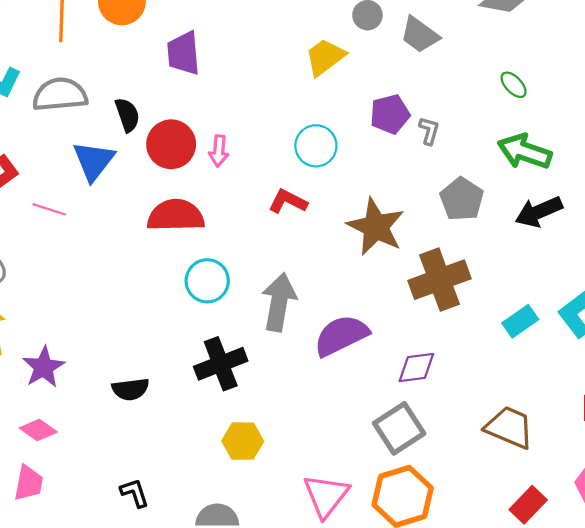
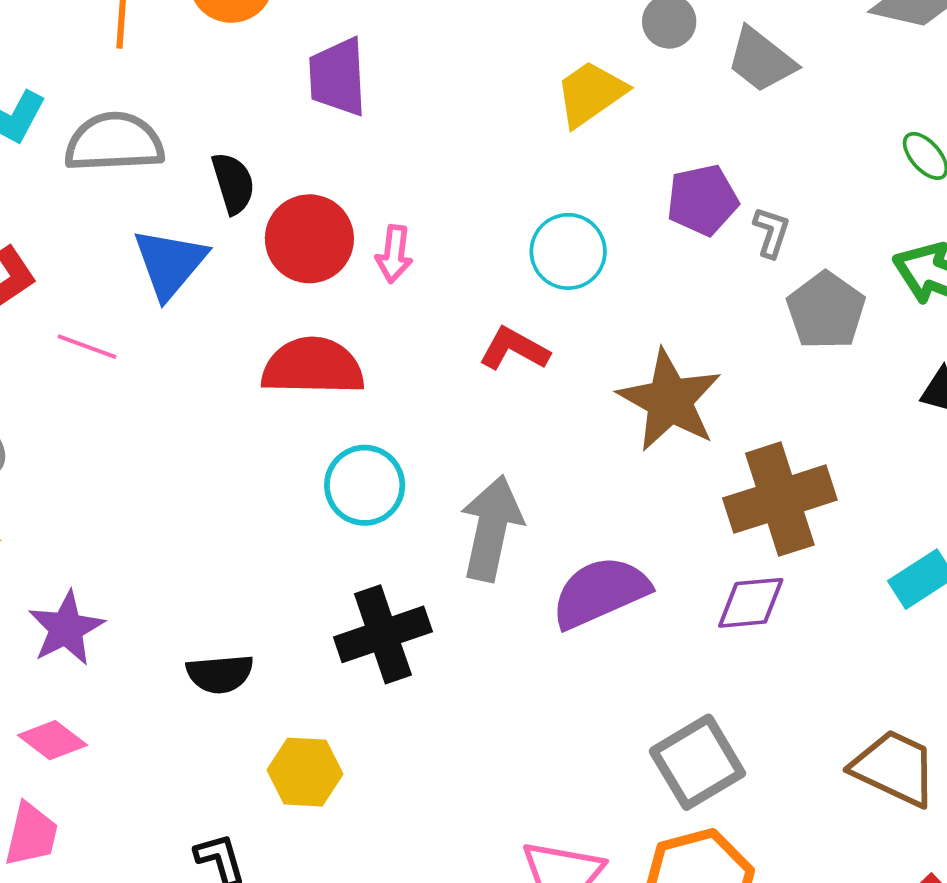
gray pentagon: (462, 199) -> (826, 311), moved
purple diamond: (416, 368) -> (751, 603), moved
yellow hexagon: (243, 441) -> (305, 772), moved

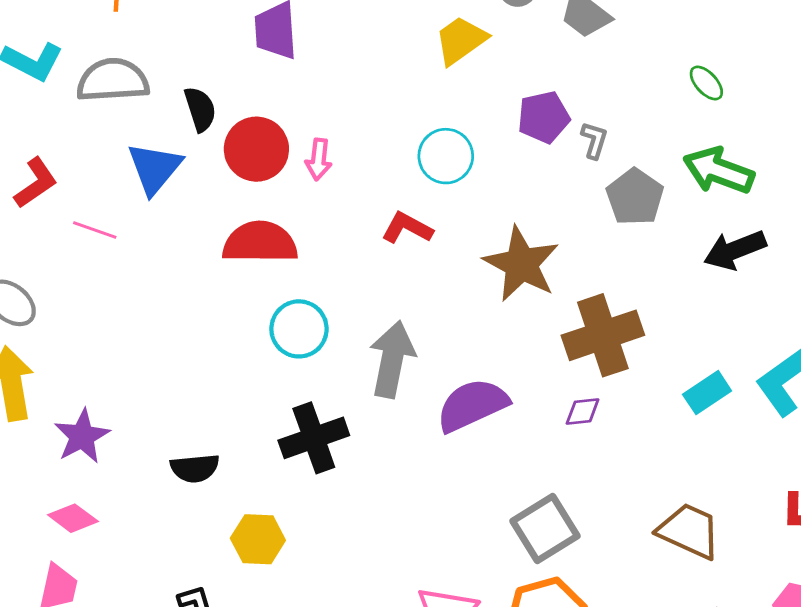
purple diamond: (751, 603) -> (583, 411), size x0.7

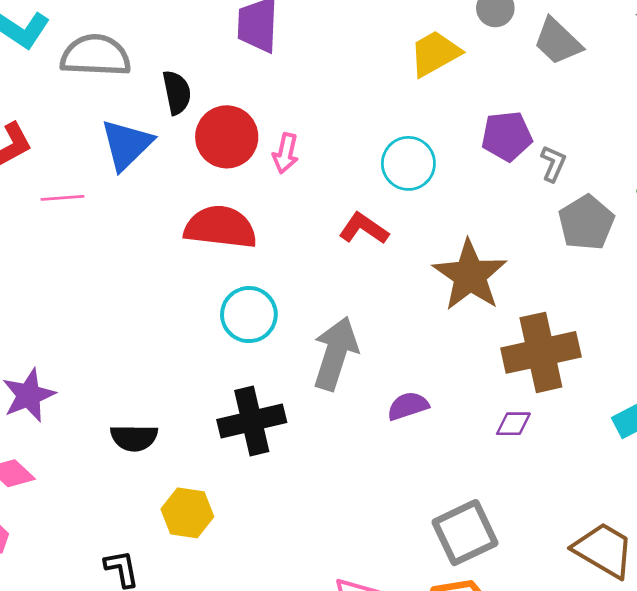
pink line: (95, 230) -> (63, 198), turned -30
purple semicircle: (472, 405) -> (408, 406), size x0.6

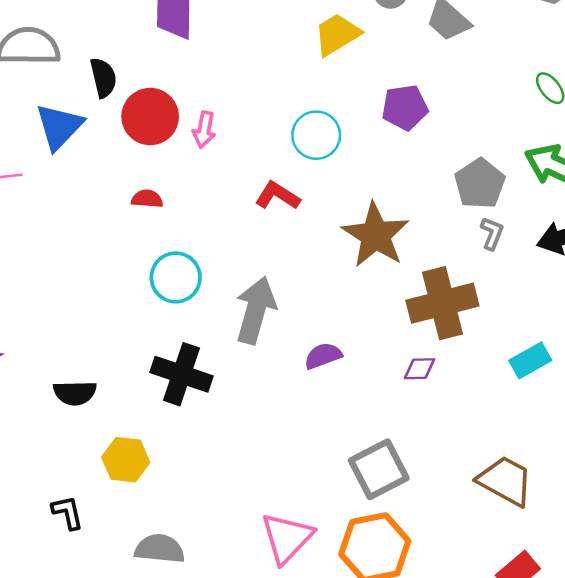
gray L-shape: (553, 164) -> (492, 233), moved
red semicircle: (220, 227) -> (147, 199), size x0.5
black cross: (252, 421) -> (181, 374), turned 34

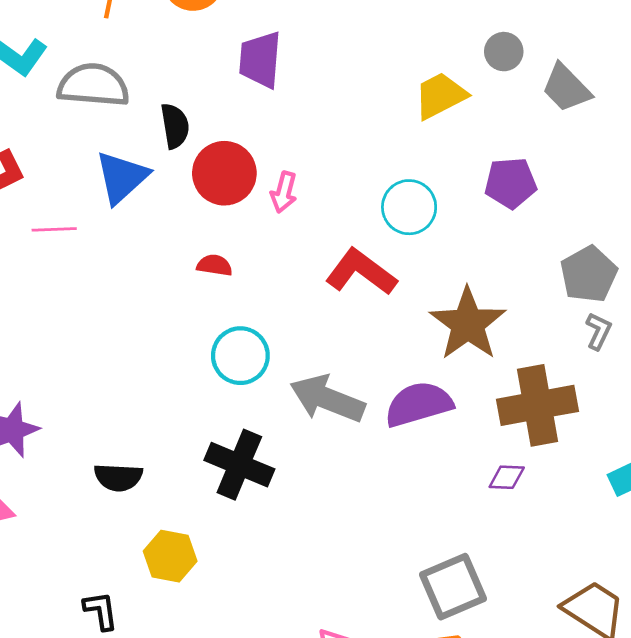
red L-shape: (277, 196) -> (361, 272), size x1.4
gray arrow: (256, 310) -> (327, 399), turned -88
purple semicircle: (323, 356) -> (419, 404), moved, size x1.6

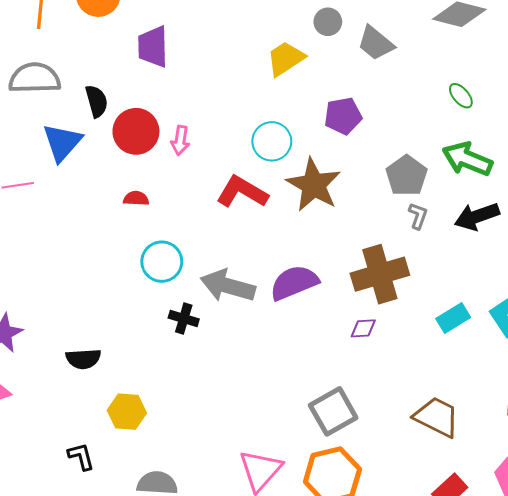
brown star: (468, 324) -> (314, 185), moved
black cross: (239, 465) -> (184, 319), moved, size x0.6

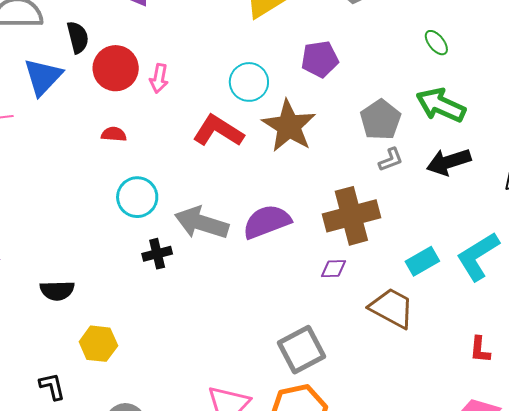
gray L-shape: (418, 216) -> (391, 160), turned 48
black cross: (184, 319) -> (157, 254), turned -32
brown trapezoid: (437, 417) -> (392, 308), moved

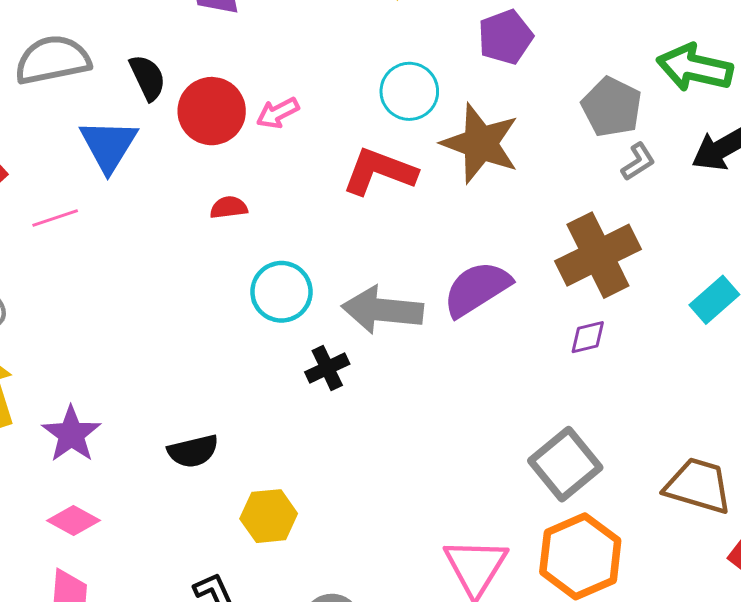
pink arrow: (159, 78) -> (278, 113), turned 64
brown trapezoid: (392, 308) -> (698, 486), moved

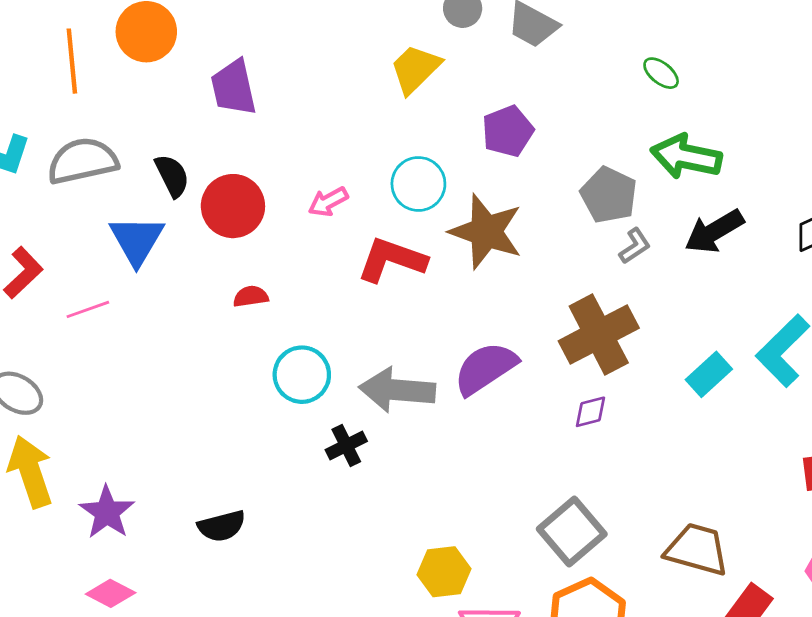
pink arrow: (278, 113) -> (328, 202), moved
yellow hexagon: (269, 516) -> (444, 572), moved

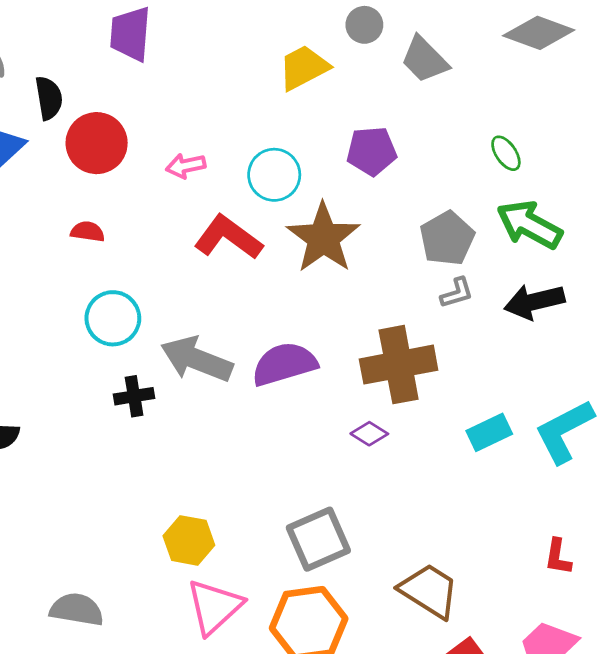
green ellipse: (661, 73) -> (506, 153), moved
purple diamond: (591, 412) -> (369, 434), turned 30

